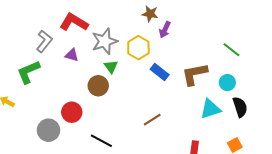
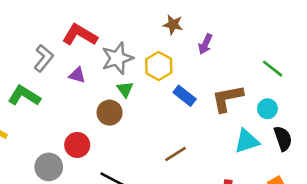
purple arrow: (165, 30) -> (205, 44), moved
green L-shape: (28, 72) -> (24, 96), turned 55

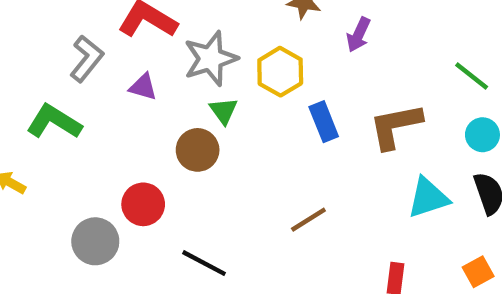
blue rectangle: (185, 96) -> (324, 122), turned 30
cyan circle: (267, 109) -> (482, 135), moved

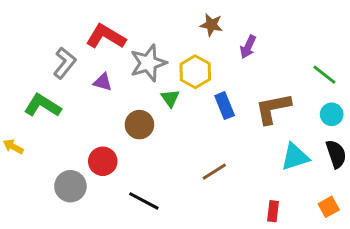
green triangle: (224, 111) -> (170, 98), moved

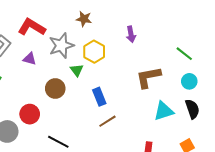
brown star: (211, 25) -> (84, 19), moved
purple arrow: (248, 47) -> (131, 34), turned -35
blue rectangle: (225, 106) -> (99, 97), moved

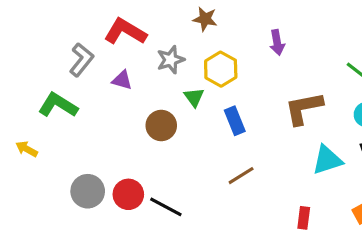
gray star: (61, 46) -> (171, 60), size x0.7
blue rectangle: (99, 97) -> (235, 121), moved
red circle: (30, 114) -> (128, 194), moved

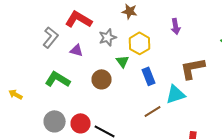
green L-shape: (58, 105) -> (58, 79), moved
cyan triangle: (327, 160) -> (176, 94), moved

